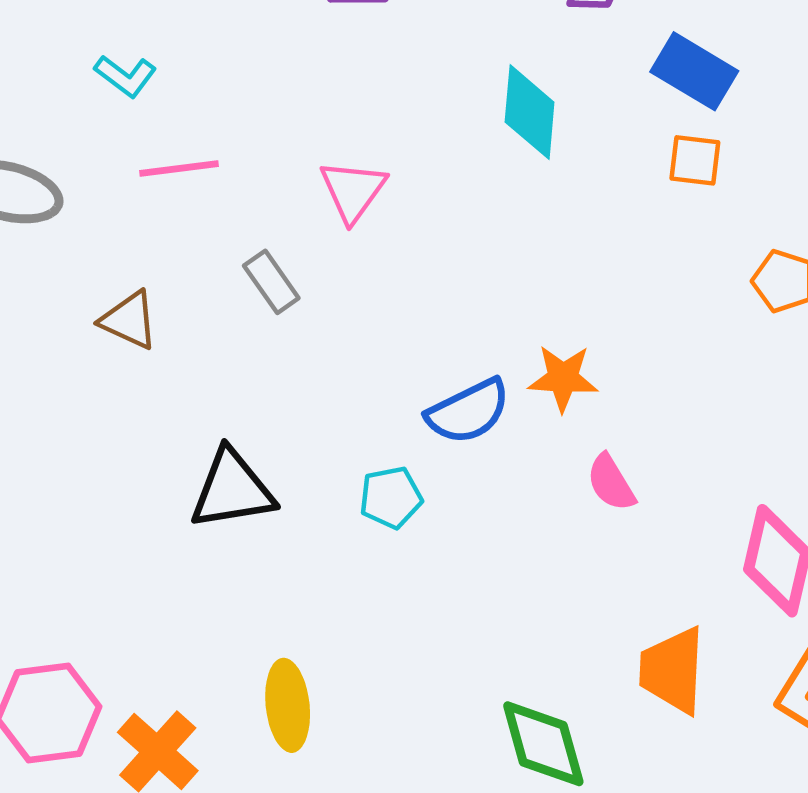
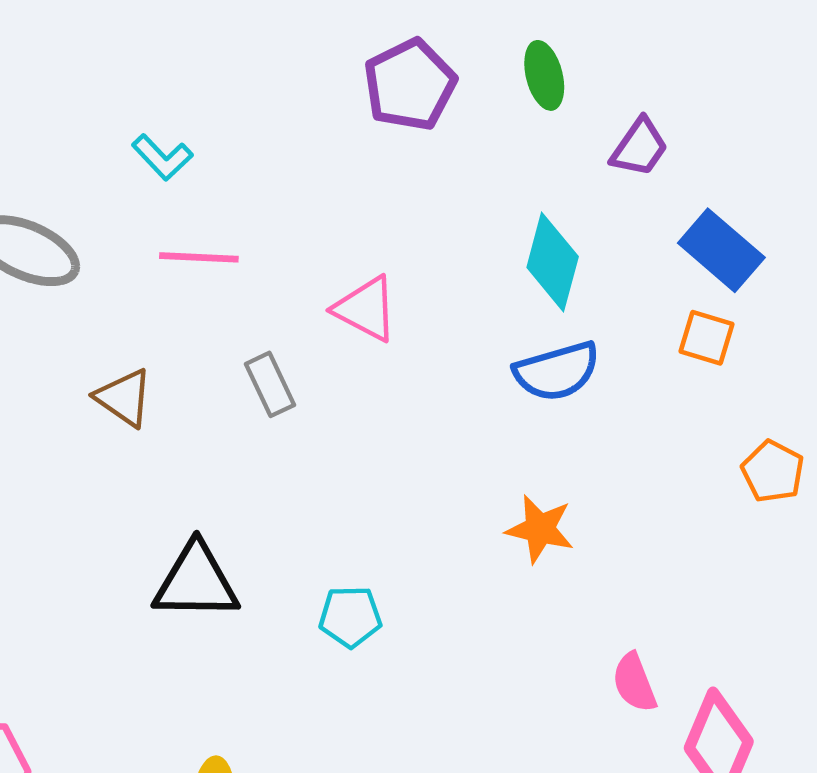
pink triangle: (353, 191) -> (366, 309), turned -48
blue semicircle: (468, 411) -> (557, 371), moved
pink semicircle: (611, 483) -> (634, 683), moved

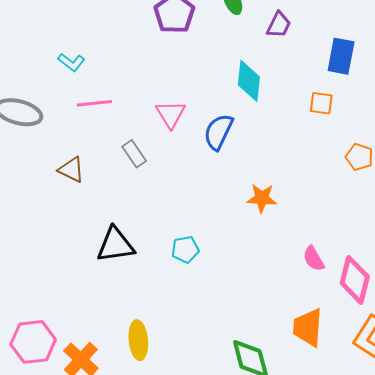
blue rectangle: (721, 250) -> (341, 56), moved, turned 69
pink triangle: (366, 309) -> (171, 114), turned 40
blue semicircle: (557, 371) -> (218, 132), moved, turned 141

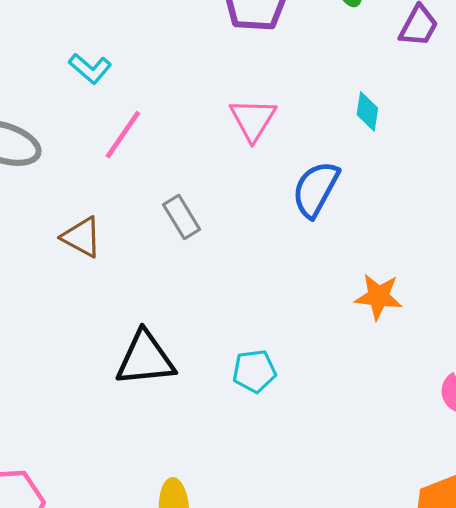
cyan diamond: (249, 81) -> (367, 111), size x0.6
pink line: (94, 103) -> (123, 135), turned -52
pink triangle: (171, 114) -> (253, 120), moved

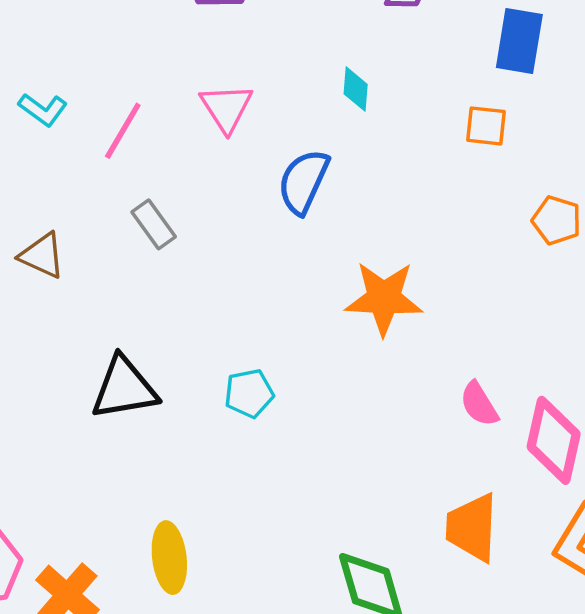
cyan L-shape: (90, 68) -> (43, 110), moved
pink line: (123, 135) -> (123, 131), moved
orange star: (379, 297) -> (384, 298), size x1.4

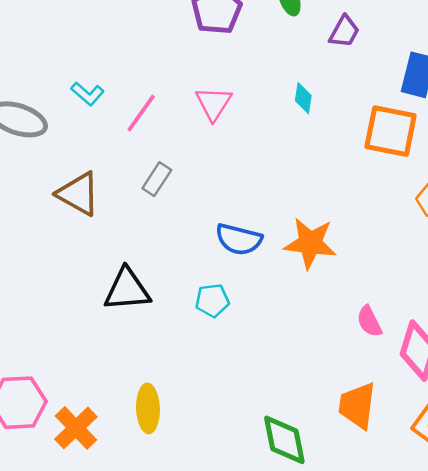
orange square: (486, 126) -> (391, 131), size x1.8
blue semicircle: (303, 182) -> (239, 239), moved, turned -105
gray rectangle: (154, 224) -> (157, 179), turned 64
brown triangle: (42, 256) -> (78, 194), size x1.4

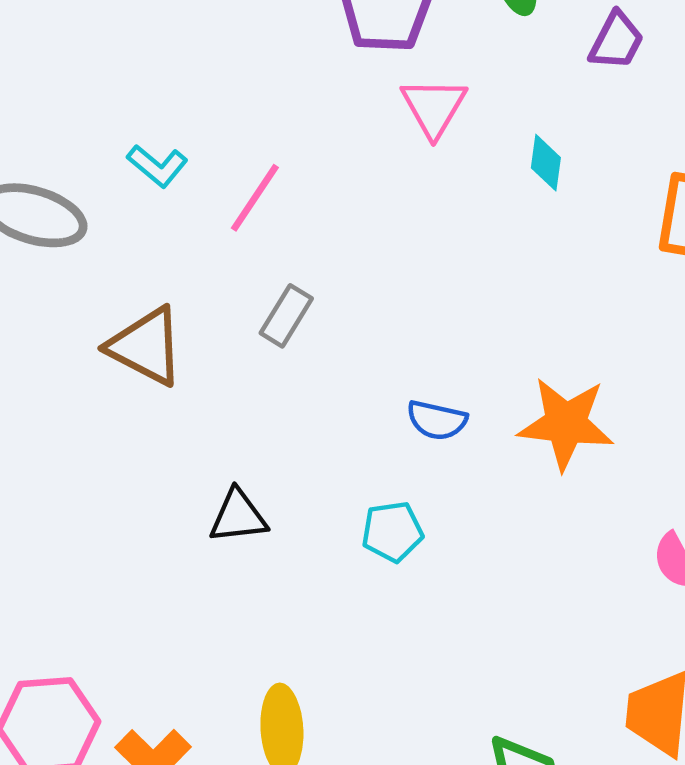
pink triangle: (214, 103) -> (434, 107), moved
blue semicircle: (239, 239) -> (437, 420), size x0.7
black triangle: (127, 290) -> (238, 516), size x0.7

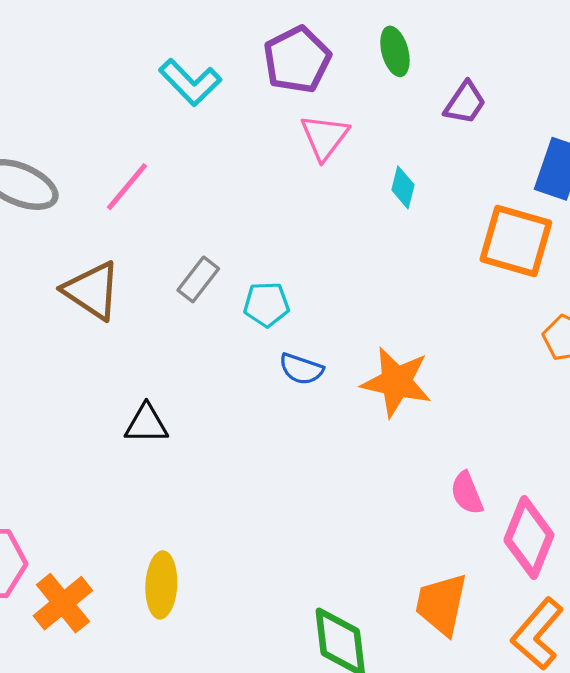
cyan L-shape: (157, 166) -> (190, 82), moved, size x1.4
pink line: (255, 198) -> (127, 187), moved
cyan pentagon: (392, 532) -> (266, 304), moved

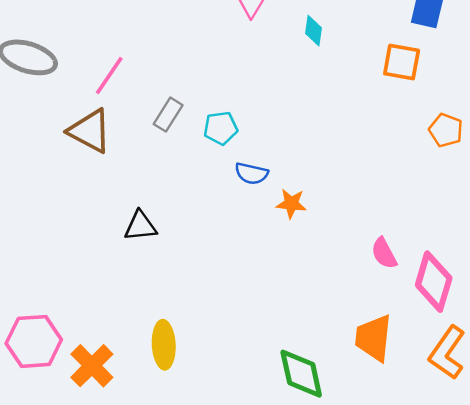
pink line: (127, 187) -> (109, 76), moved
orange square: (516, 241) -> (402, 62), size x0.7
orange star: (396, 382) -> (291, 204), moved, size x0.6

